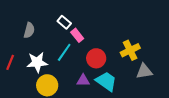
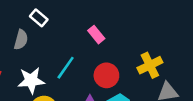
white rectangle: (64, 22) -> (39, 18), moved
pink rectangle: (77, 35) -> (96, 35), moved

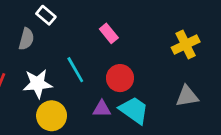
yellow cross: (150, 65) -> (186, 45), moved
cyan line: (66, 68) -> (75, 70), turned -65

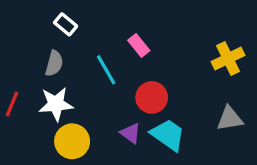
gray semicircle: (26, 39) -> (54, 63), moved
cyan line: (75, 70) -> (106, 70), moved
purple triangle: (102, 109) -> (131, 133), turned 36

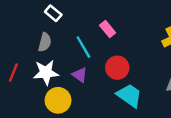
purple triangle: (131, 133) -> (80, 75), moved

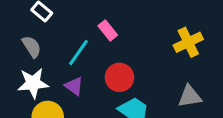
gray semicircle: (45, 42) -> (32, 47), turned -48
cyan line: (83, 47) -> (78, 52), turned 65

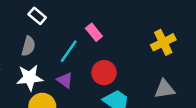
gray semicircle: (32, 47) -> (28, 46), turned 48

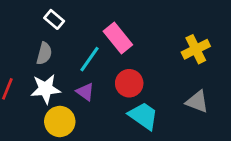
pink rectangle: (94, 32) -> (118, 38), size x1.5
gray triangle: (165, 89) -> (197, 102), turned 30

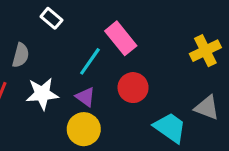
gray semicircle: (44, 53) -> (21, 55), moved
cyan trapezoid: (143, 116) -> (170, 128), moved
yellow circle: (60, 121) -> (84, 129), moved

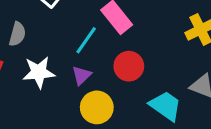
purple triangle: (85, 97) -> (82, 75), turned 40
yellow circle: (84, 129) -> (97, 107), moved

